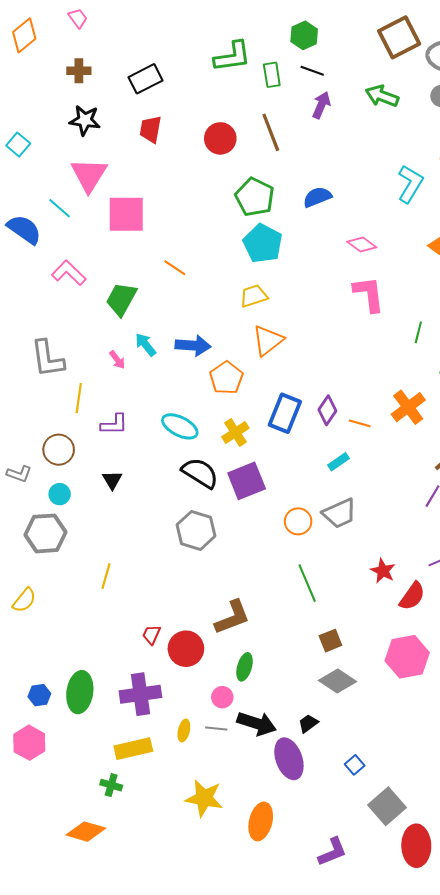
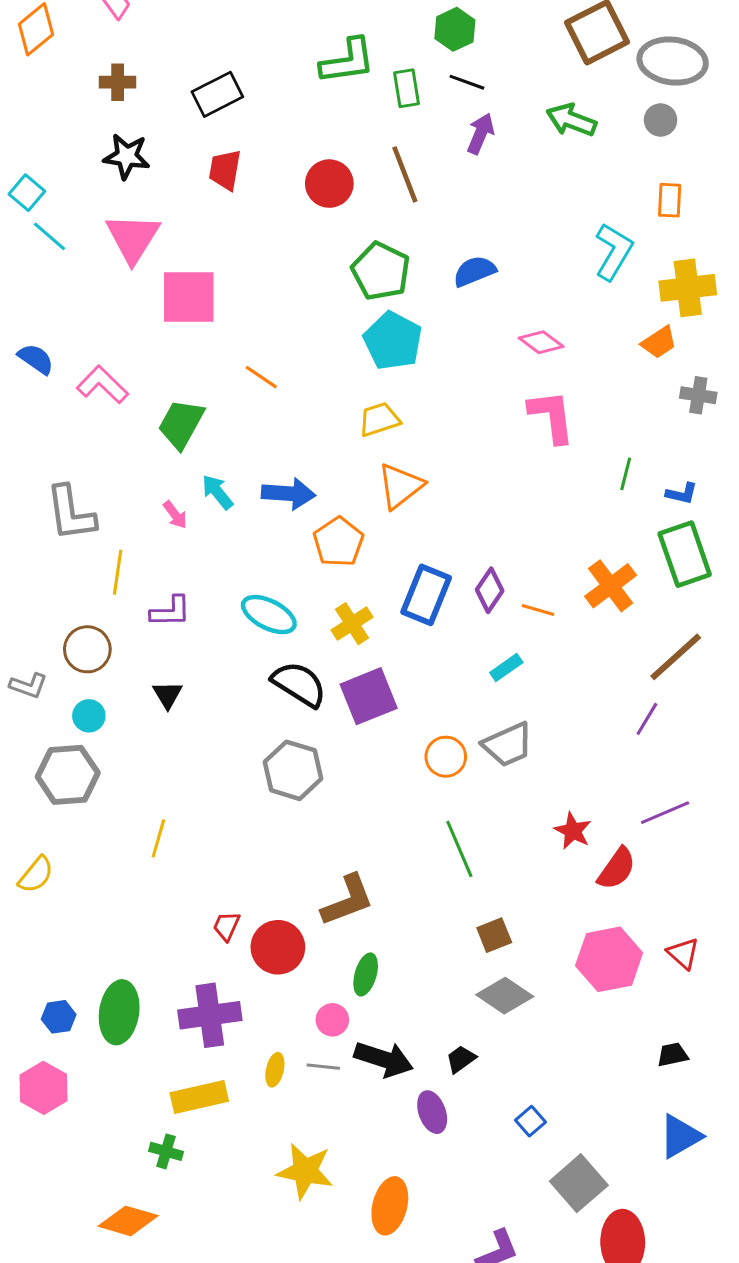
cyan line: (60, 208) -> (50, 236), moved
blue semicircle: (24, 229) -> (36, 359), moved, size x0.7
purple ellipse: (289, 759) -> (432, 1112), size x0.7

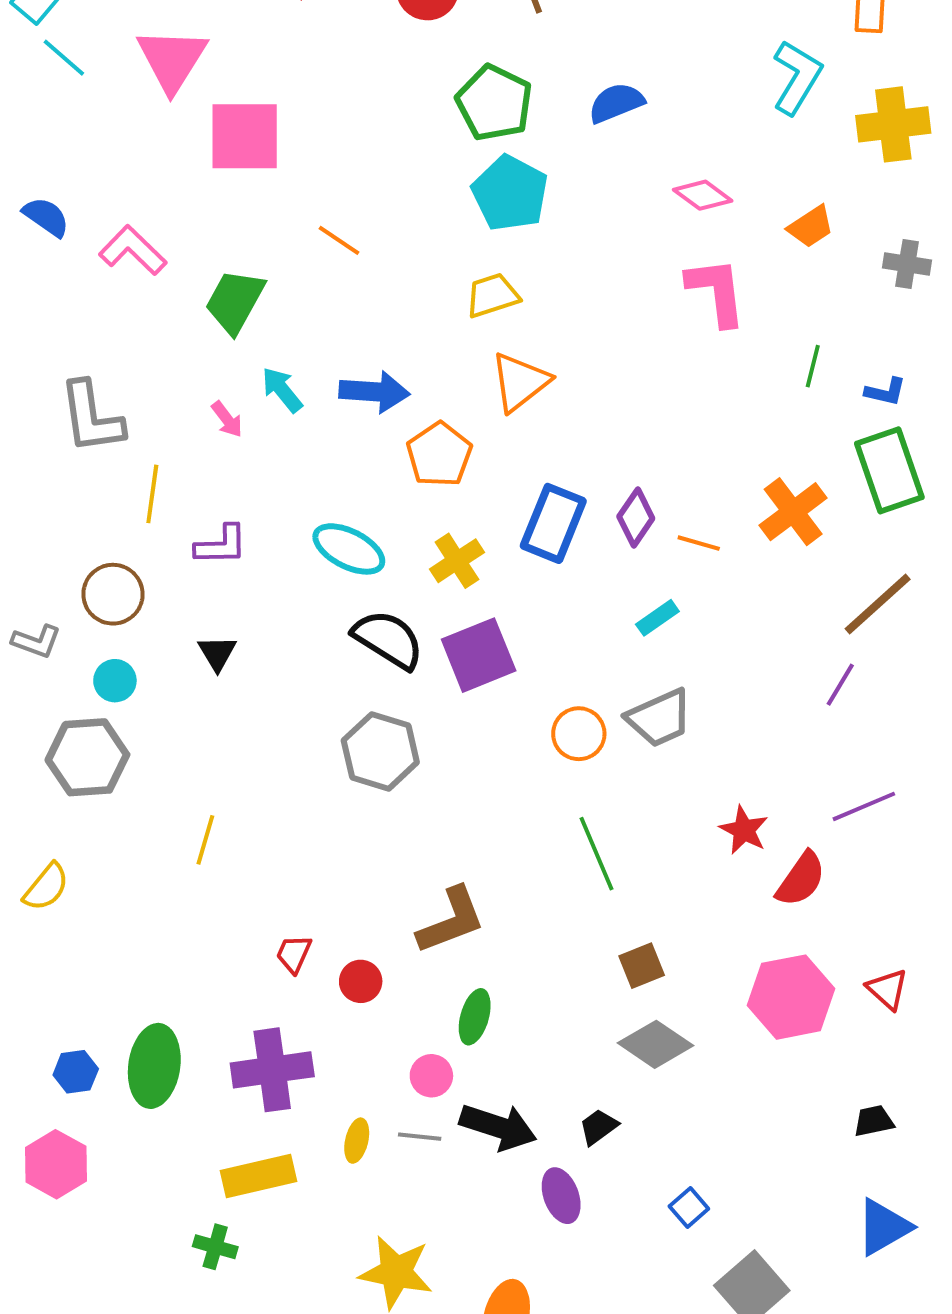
orange trapezoid: (659, 342) -> (811, 227), moved
red circle: (278, 947) -> (361, 981), size x0.6

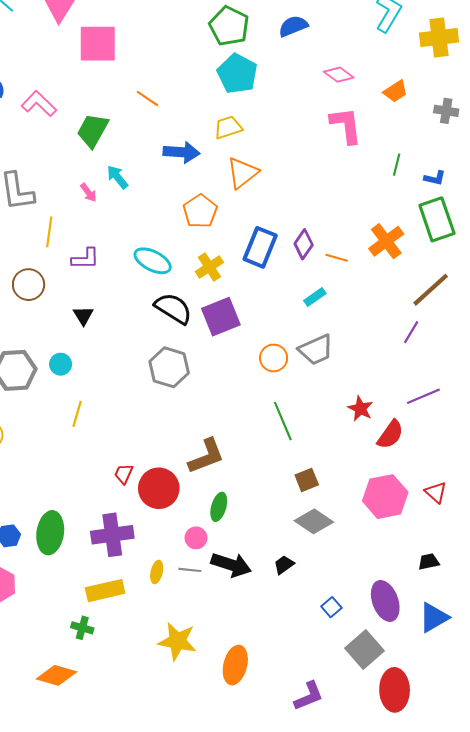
blue arrow: (374, 392) -> (182, 152), moved
cyan circle: (115, 681) -> (61, 364), moved
red circle: (361, 981) -> (159, 488), size x1.8
purple ellipse: (561, 1196) -> (385, 601), moved, size x1.4

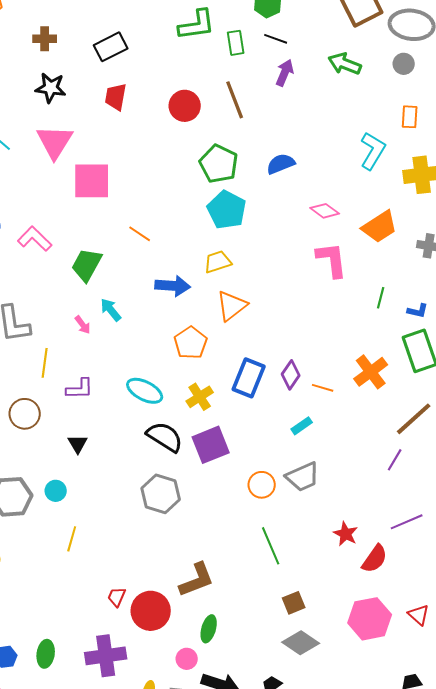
orange trapezoid: (396, 91) -> (380, 227), size x1.5
green ellipse: (50, 533) -> (46, 654), size x0.7

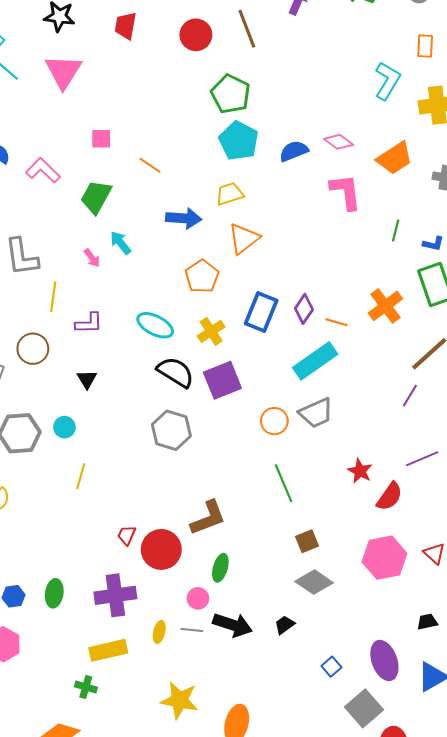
blue semicircle: (281, 164) -> (294, 151), moved
pink square: (92, 181) -> (101, 139), moved, size x0.5
cyan rectangle: (302, 426) -> (315, 361), size x2.0

